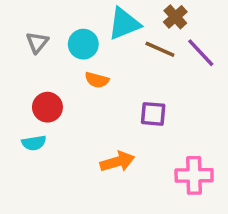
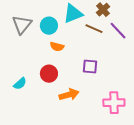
gray triangle: (37, 42) -> (22, 25), size x1.5
red circle: (47, 107) -> (49, 74), moved
cyan semicircle: (34, 143) -> (20, 84), turned -32

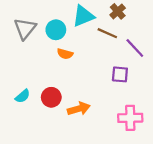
purple line: (118, 31) -> (135, 48), moved
purple square: (90, 67) -> (120, 74), moved
red circle: (49, 74) -> (51, 97), moved

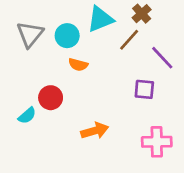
brown line: (107, 33) -> (129, 40), turned -72
red circle: (51, 97) -> (51, 98), moved

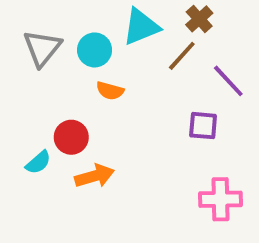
orange arrow: (95, 131) -> (95, 176), moved

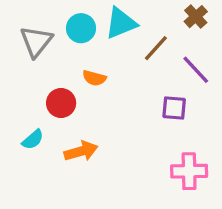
brown cross: (199, 19) -> (196, 17), moved
cyan circle: (95, 50) -> (81, 28), moved
red circle: (71, 137) -> (61, 103), moved

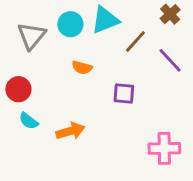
red circle: (61, 103) -> (18, 89), moved
purple square: (174, 108) -> (124, 94), moved
cyan semicircle: (33, 140) -> (29, 121), turned 78

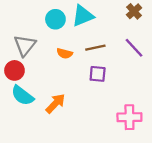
gray triangle: (31, 36) -> (25, 45), moved
brown line: (135, 42) -> (95, 48), moved, turned 36
cyan semicircle: (29, 121) -> (22, 96), size x1.5
orange arrow: (70, 131) -> (55, 103), turned -30

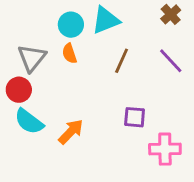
brown line: (95, 48) -> (122, 61), turned -54
orange semicircle: (65, 53) -> (69, 54), moved, turned 56
purple square: (98, 74) -> (135, 117), moved

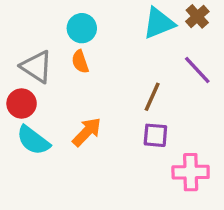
cyan triangle: (106, 20) -> (159, 23), moved
gray triangle: (32, 58) -> (37, 67), turned -36
brown line: (122, 61) -> (152, 97), moved
orange arrow: (71, 132) -> (87, 132), moved

